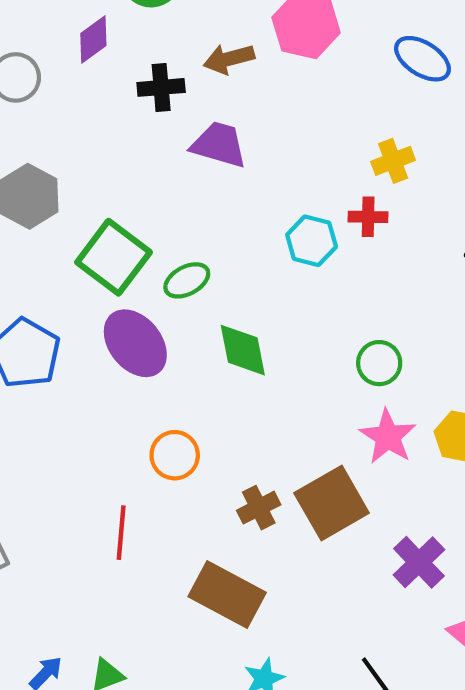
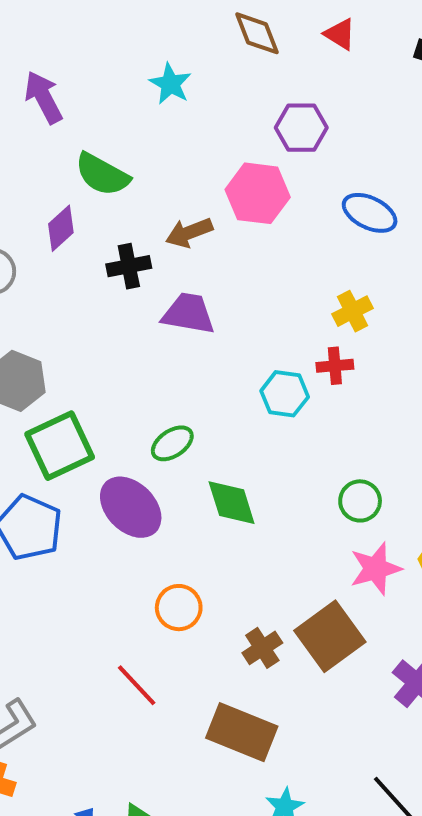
green square: (114, 257) -> (60, 446), moved, turned 34
pink star: (388, 437) -> (376, 569), turned 30
red line: (121, 533) -> (137, 685), turned -42

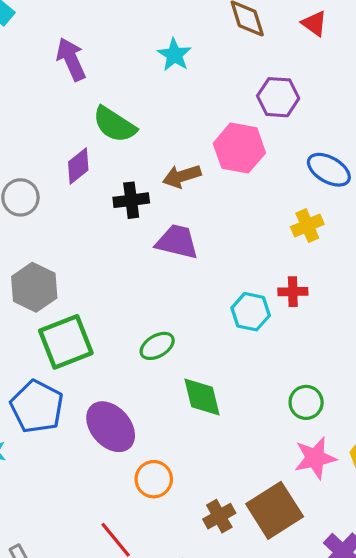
yellow cross: (352, 311) -> (307, 226), moved
purple ellipse: (131, 507) -> (111, 427), moved

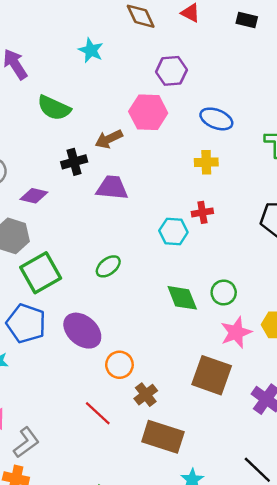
purple diamond: (78, 166) -> (34, 196), moved, turned 60
yellow cross: (307, 226) -> (206, 162), turned 30
green diamond: (202, 397) -> (182, 298), moved
brown square: (275, 510) -> (212, 375), turned -30
brown cross: (219, 516) -> (146, 395), moved

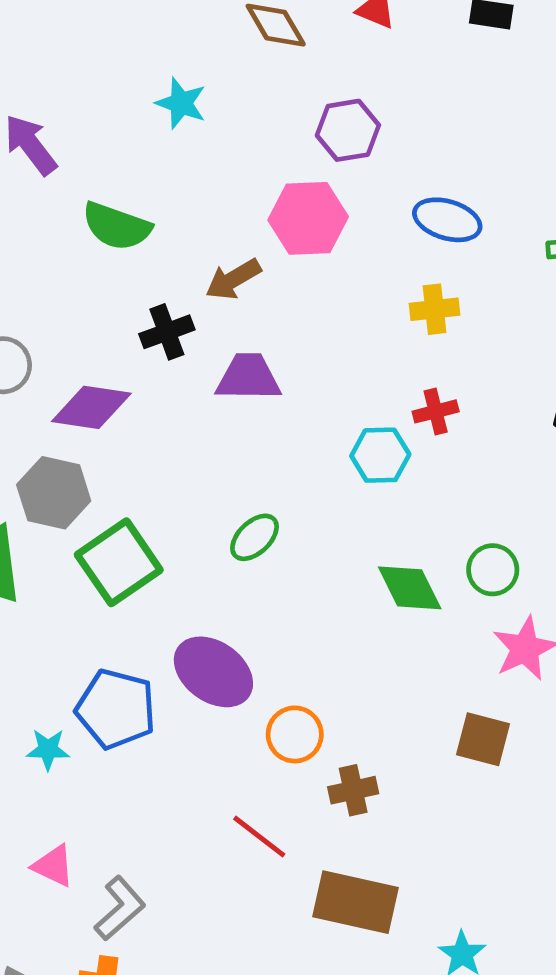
purple diamond: (34, 196) -> (91, 407), size x1.4
blue pentagon: (26, 323) -> (116, 709), moved
brown square: (212, 375) -> (483, 739), size x0.7
brown cross: (146, 395) -> (353, 790), turned 30
brown rectangle: (163, 437) -> (355, 902), moved

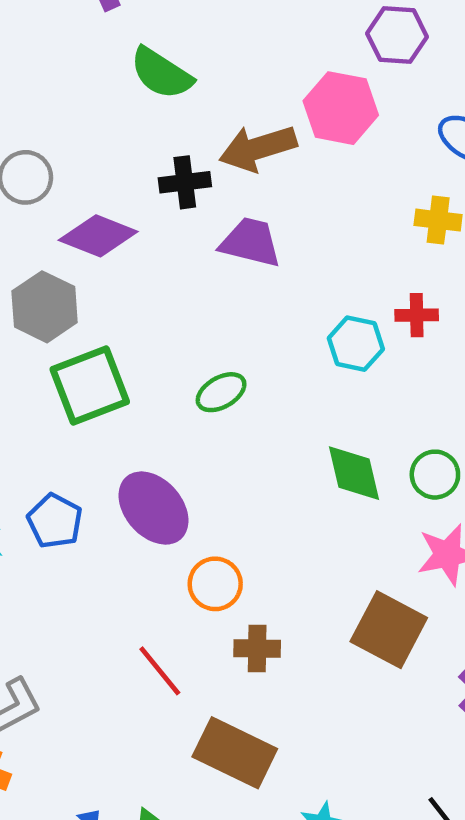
brown arrow: (233, 279) -> (258, 148), size x1.4
blue pentagon: (116, 709) -> (55, 521), size x0.7
brown square: (483, 739) -> (389, 630), size x1.4

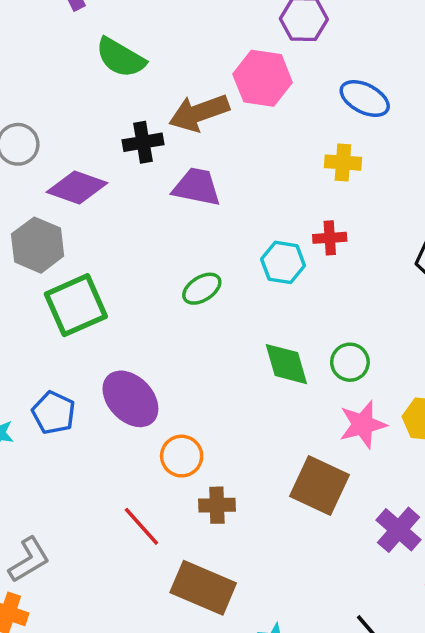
green ellipse: (221, 392) -> (202, 289), moved

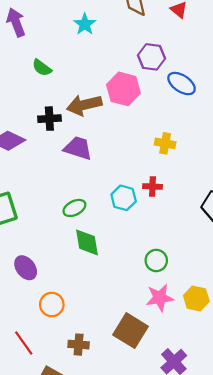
green semicircle: (121, 58) -> (42, 68), size x0.7
blue ellipse: (365, 98) -> (182, 84), moved
green diamond: (286, 364) -> (87, 242), moved
purple ellipse: (130, 399) -> (26, 268), size x0.7
brown cross: (217, 505) -> (79, 345), moved

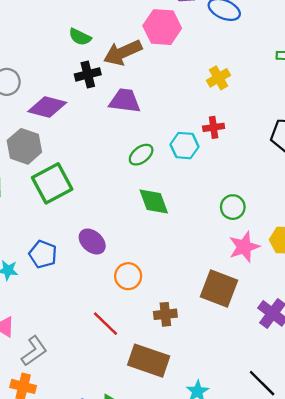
green semicircle: (42, 68) -> (80, 37), moved
yellow cross: (165, 143) -> (219, 78), turned -30
green ellipse: (74, 208) -> (141, 155), moved

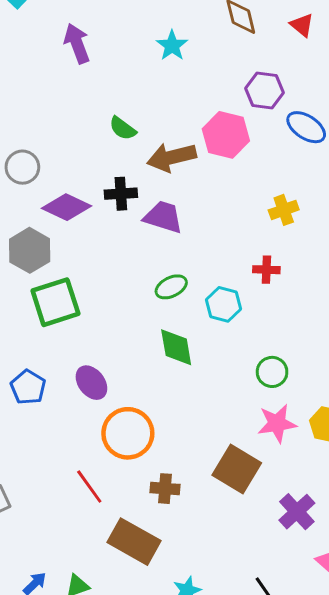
black cross: (88, 74) -> (121, 194), moved
cyan hexagon: (184, 146) -> (223, 304), moved
orange circle: (128, 276) -> (128, 433), size x1.5

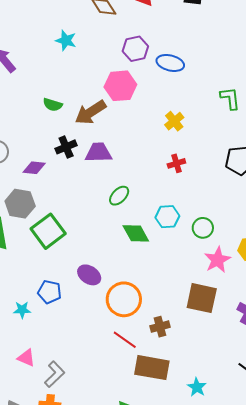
purple diamond: (67, 207) -> (34, 168), size x0.7
cyan hexagon: (223, 304) -> (167, 217), moved
red line: (89, 487) -> (125, 340), moved

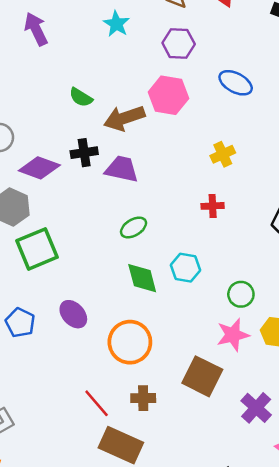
purple hexagon: (135, 49) -> (179, 44), moved
purple diamond: (34, 168) -> (39, 168), size x1.4
green circle: (203, 228) -> (241, 294), moved
orange circle: (124, 299) -> (130, 342), moved

